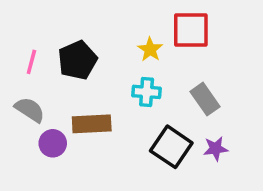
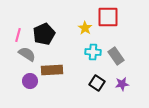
cyan cross: (147, 92) -> (93, 52), moved
gray semicircle: (30, 110) -> (27, 54), moved
black square: (171, 147) -> (97, 83), size x0.7

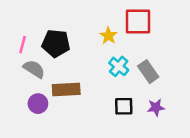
black pentagon: (44, 34) -> (56, 43), turned 30
cyan cross: (93, 52) -> (119, 66), turned 35
black square: (97, 83) -> (124, 106), turned -35

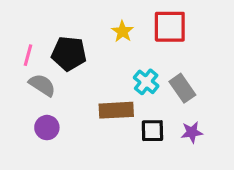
yellow star: (108, 36) -> (123, 31), moved
brown rectangle: (66, 90) -> (116, 110), moved

